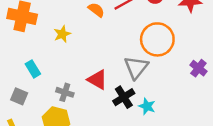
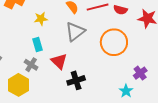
gray triangle: (136, 67) -> (75, 32), moved
cyan rectangle: (33, 69) -> (38, 45), moved
cyan star: (147, 106) -> (126, 91), moved

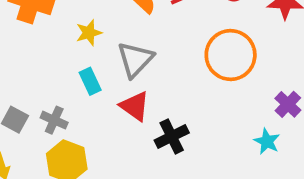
gray triangle: (75, 32) -> (135, 59), moved
gray cross: (31, 65) -> (54, 120), moved

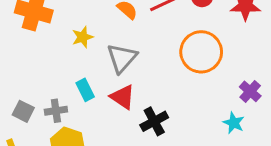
cyan rectangle: (90, 81) -> (85, 90), moved
gray cross: (54, 120) -> (56, 111), turned -30

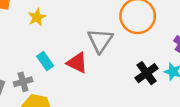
gray triangle: (122, 58) -> (100, 40), moved
black cross: (154, 121) -> (147, 73), moved

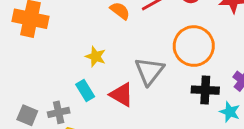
yellow star: (37, 17) -> (96, 56), moved, turned -30
black cross: (147, 73) -> (205, 90), moved, turned 35

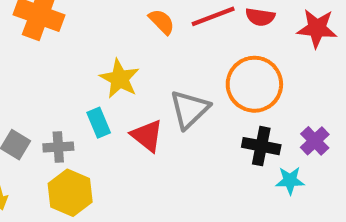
yellow star: (96, 56) -> (120, 79), size x1.4
cyan star: (230, 112) -> (290, 180), turned -30

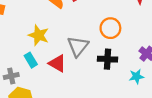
orange circle: (254, 84) -> (110, 28), size x0.7
black cross: (261, 146) -> (108, 59), moved

